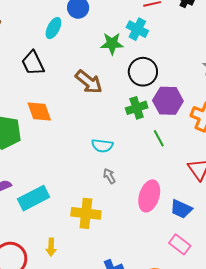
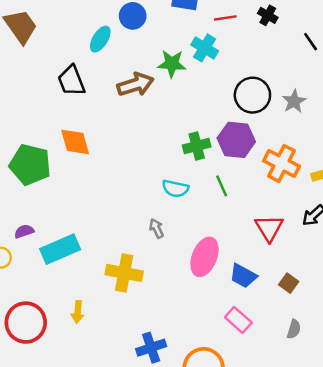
black circle: (143, 72) -> (252, 95), moved
brown arrow: (89, 82) -> (135, 85), moved, turned -60
cyan semicircle: (102, 146) -> (175, 189), moved

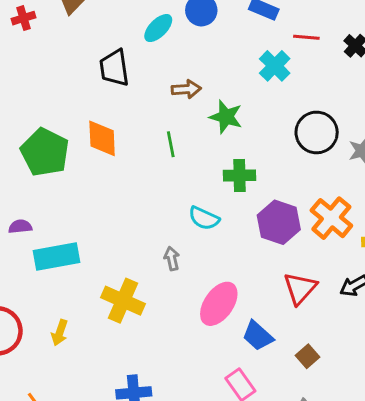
green star: (172, 64) -> (226, 117), moved
brown arrow: (135, 85) -> (186, 89), size x0.7
purple hexagon: (236, 140) -> (279, 222), moved
green line: (222, 186) -> (171, 144), moved

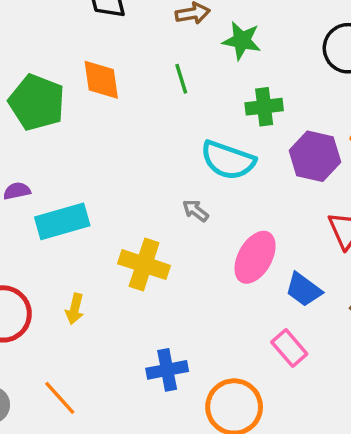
cyan semicircle: (204, 218) -> (228, 160), size x1.5
gray arrow: (172, 259) -> (196, 211), turned -35

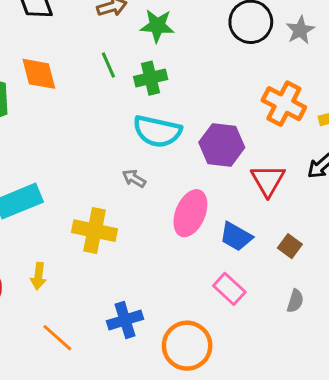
green cross: (264, 107) -> (151, 78), moved
purple hexagon: (315, 156) -> (222, 145), moved
orange line: (60, 398) -> (57, 338), moved

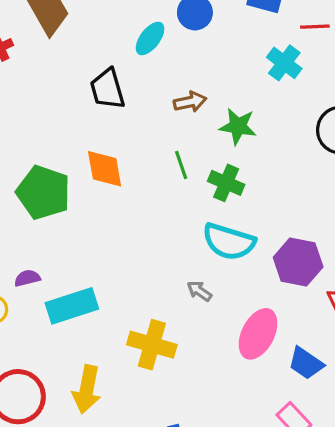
green cross: (151, 78) -> (226, 183), turned 32
yellow arrow: (38, 276) -> (87, 389), size x1.6

